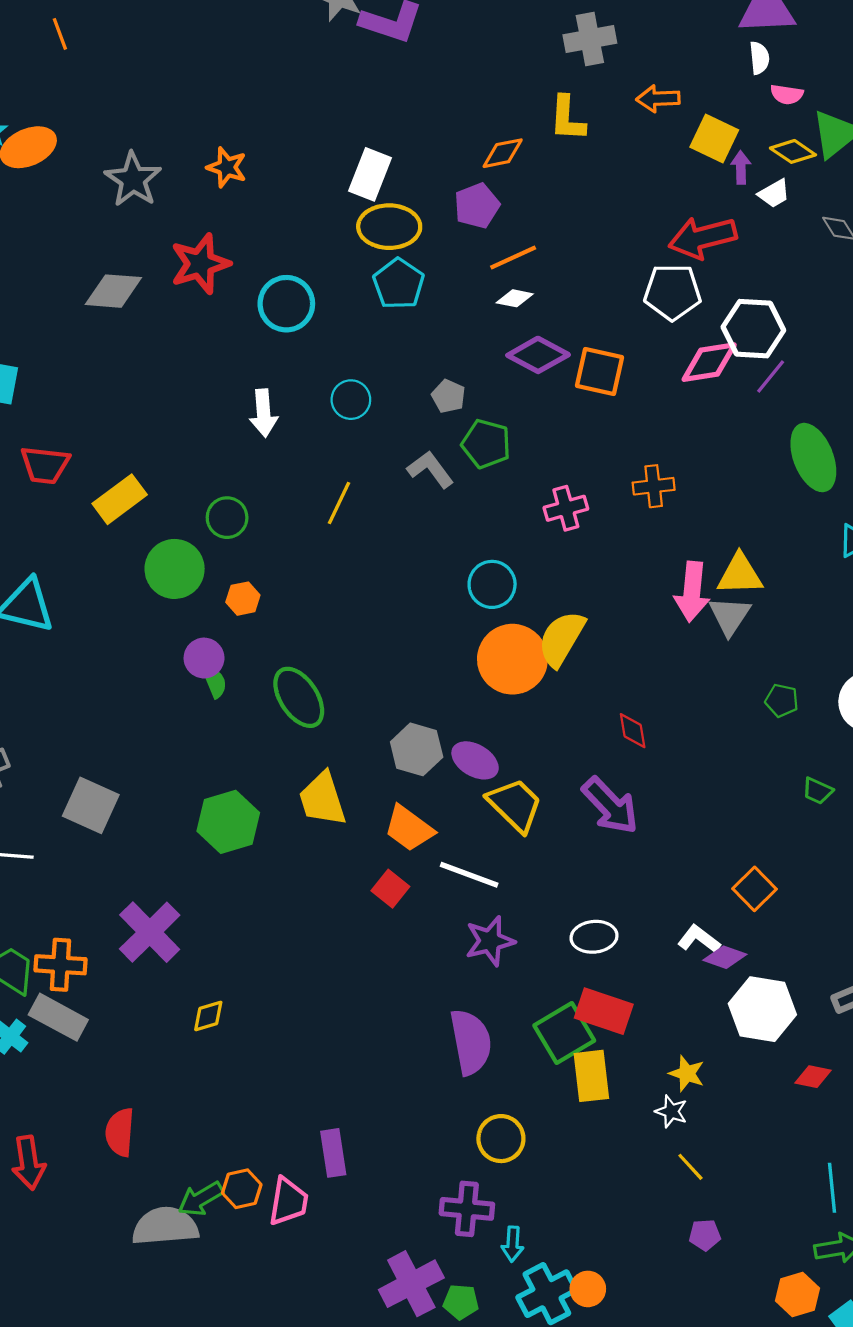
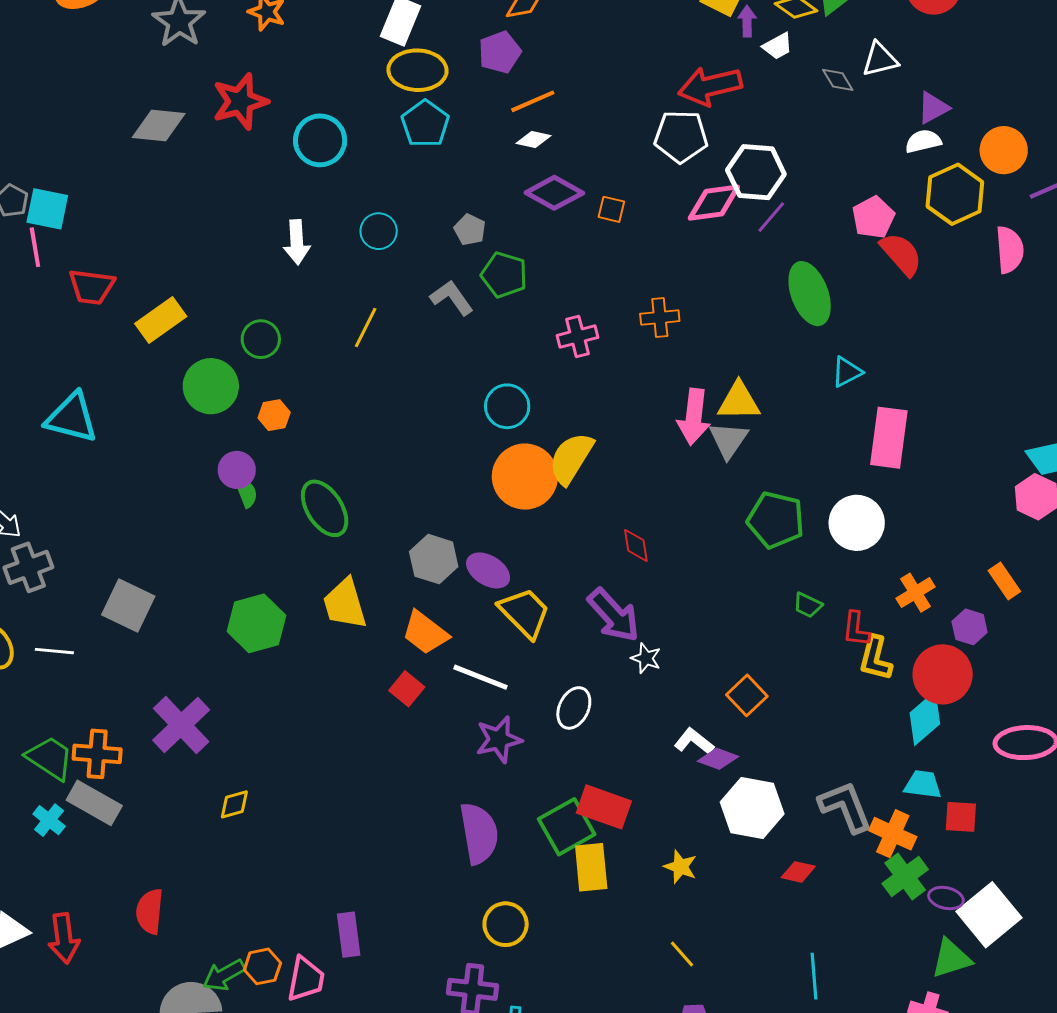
orange square: (599, 371) -> (611, 209), size x0.6
green pentagon: (782, 700) -> (776, 520), size x1.8
white ellipse: (594, 937) -> (574, 708), moved, turned -60
white star: (671, 1111) -> (646, 658), moved

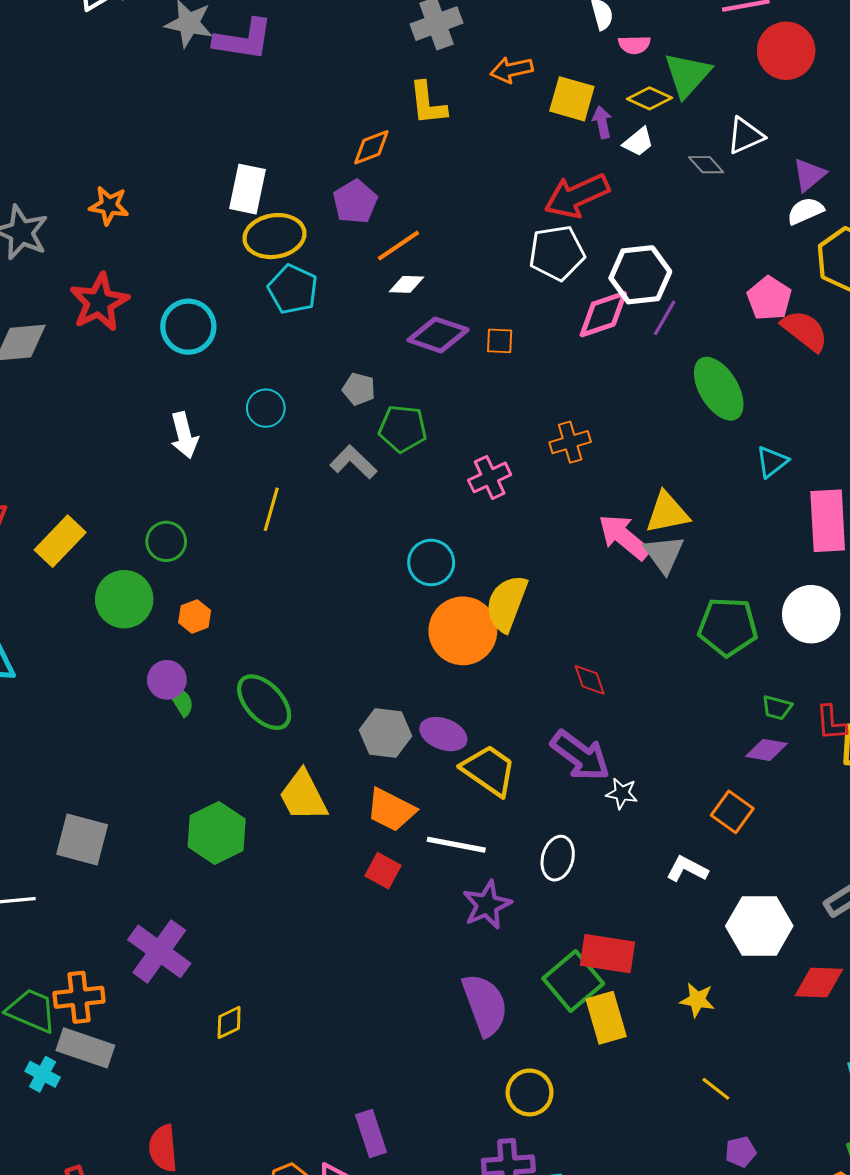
pink arrow: (694, 417) -> (624, 537), turned 134
purple diamond: (718, 759) -> (766, 750), moved
red diamond: (798, 872) -> (819, 982), size x1.4

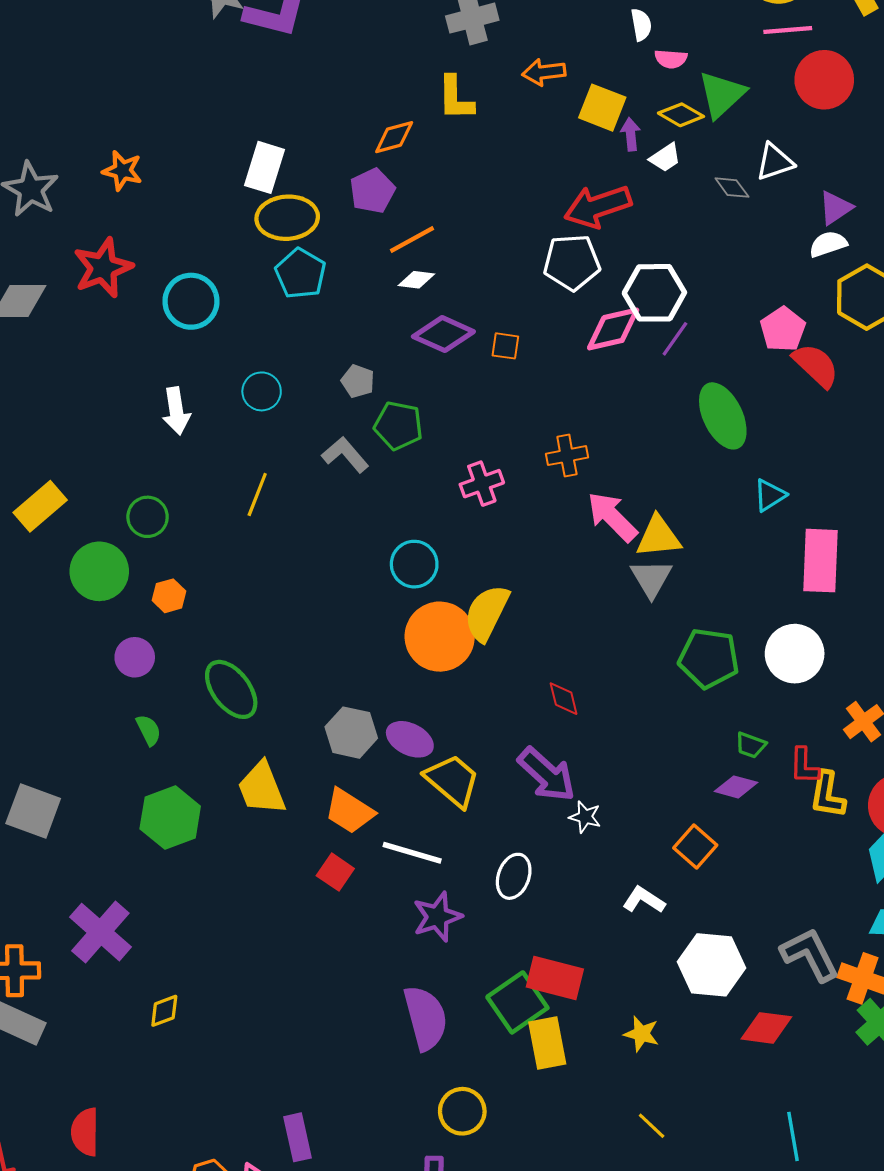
pink arrow: (624, 537) -> (612, 517), moved
green semicircle: (181, 701) -> (149, 730), moved

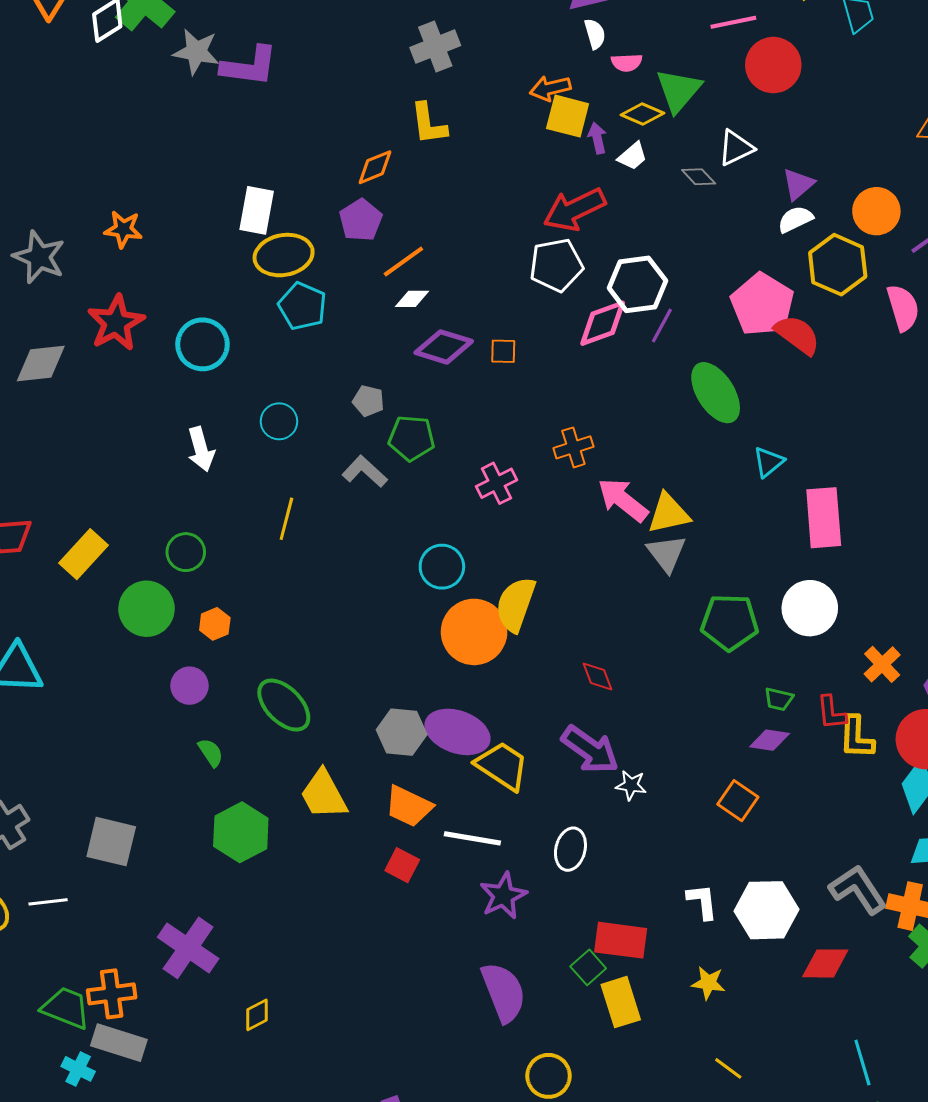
orange arrow: (544, 72) -> (550, 88), moved
pink pentagon: (783, 329) -> (762, 304), size x1.5
purple ellipse: (410, 739) -> (457, 732), size x1.4
white L-shape: (644, 900) -> (702, 902), moved, turned 57
green square: (517, 1002) -> (588, 967), size x0.6

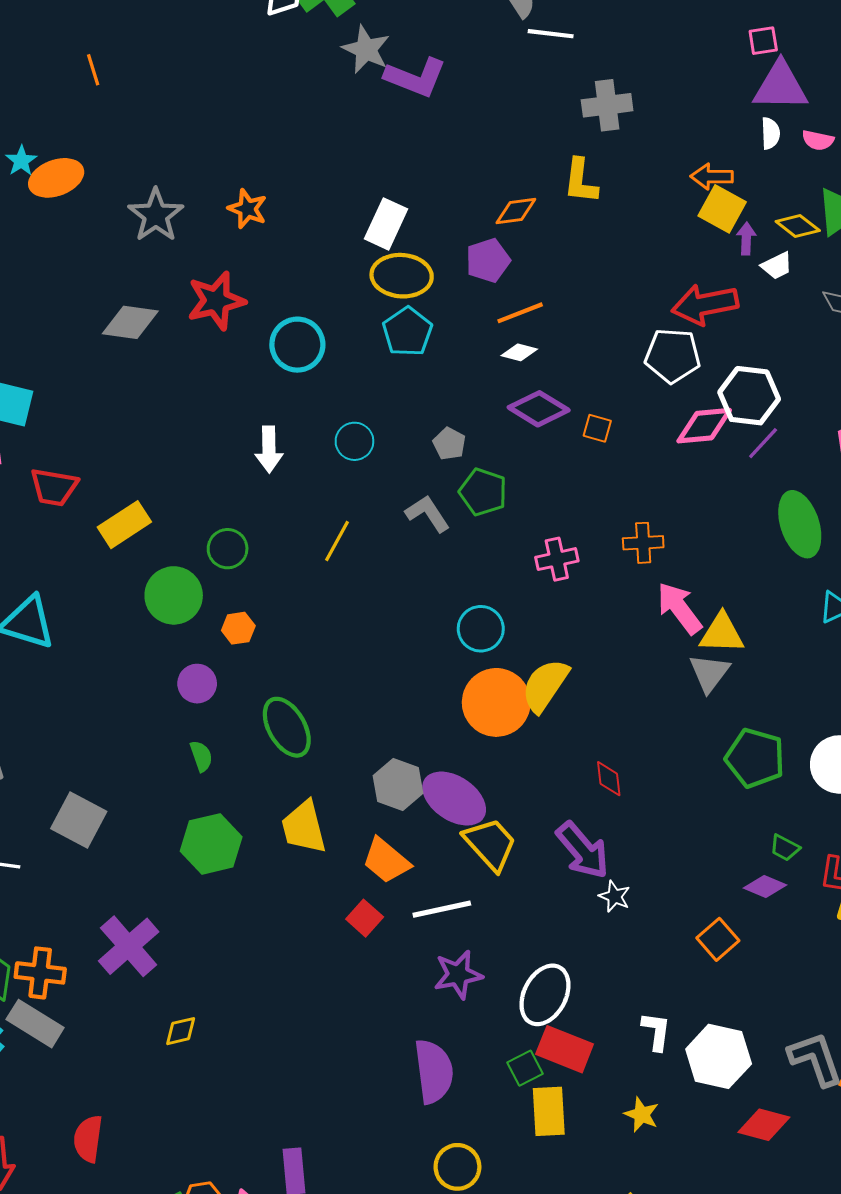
pink semicircle: (627, 63) -> (818, 140), moved
white line: (472, 838) -> (442, 909), turned -36
white ellipse: (570, 849) -> (545, 995), moved, size x1.4

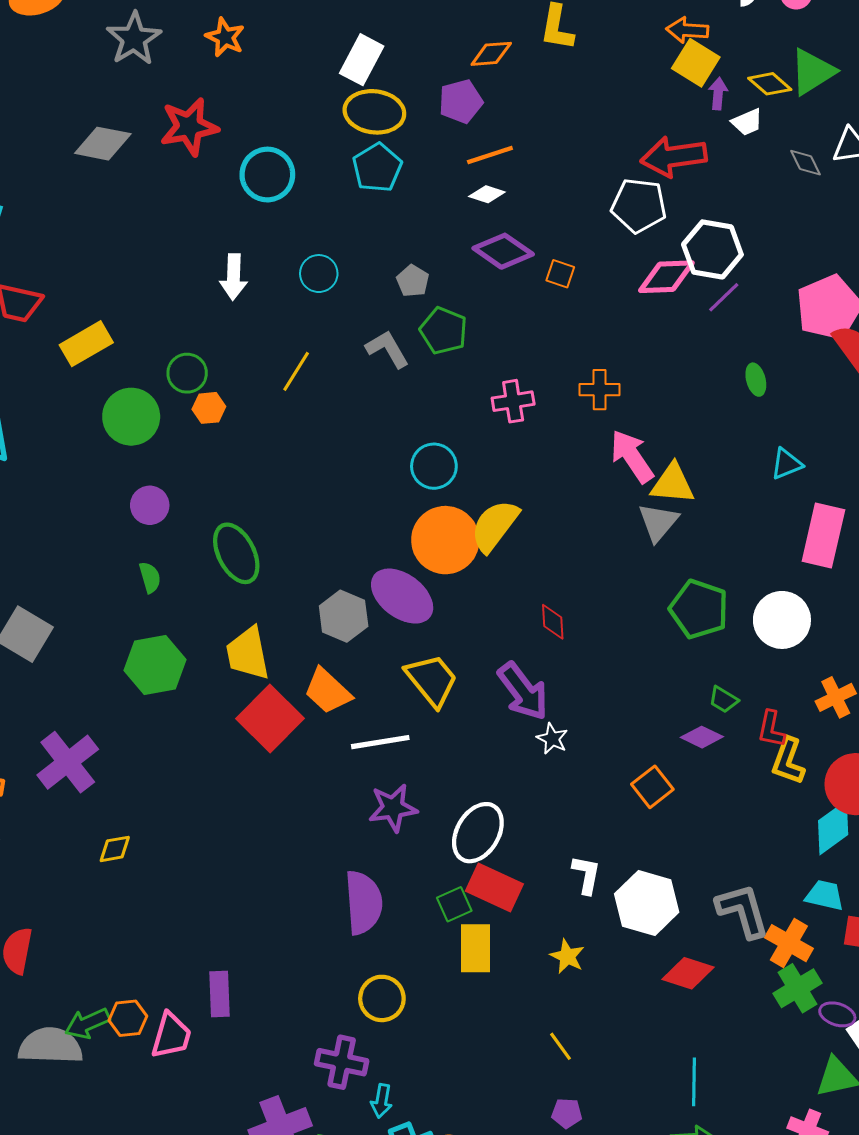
green ellipse: (800, 524) -> (756, 380), size x0.5
orange hexagon: (238, 628) -> (209, 408), moved
purple ellipse: (454, 799) -> (402, 596), moved
red square: (365, 918) -> (270, 719), moved, size x1.8

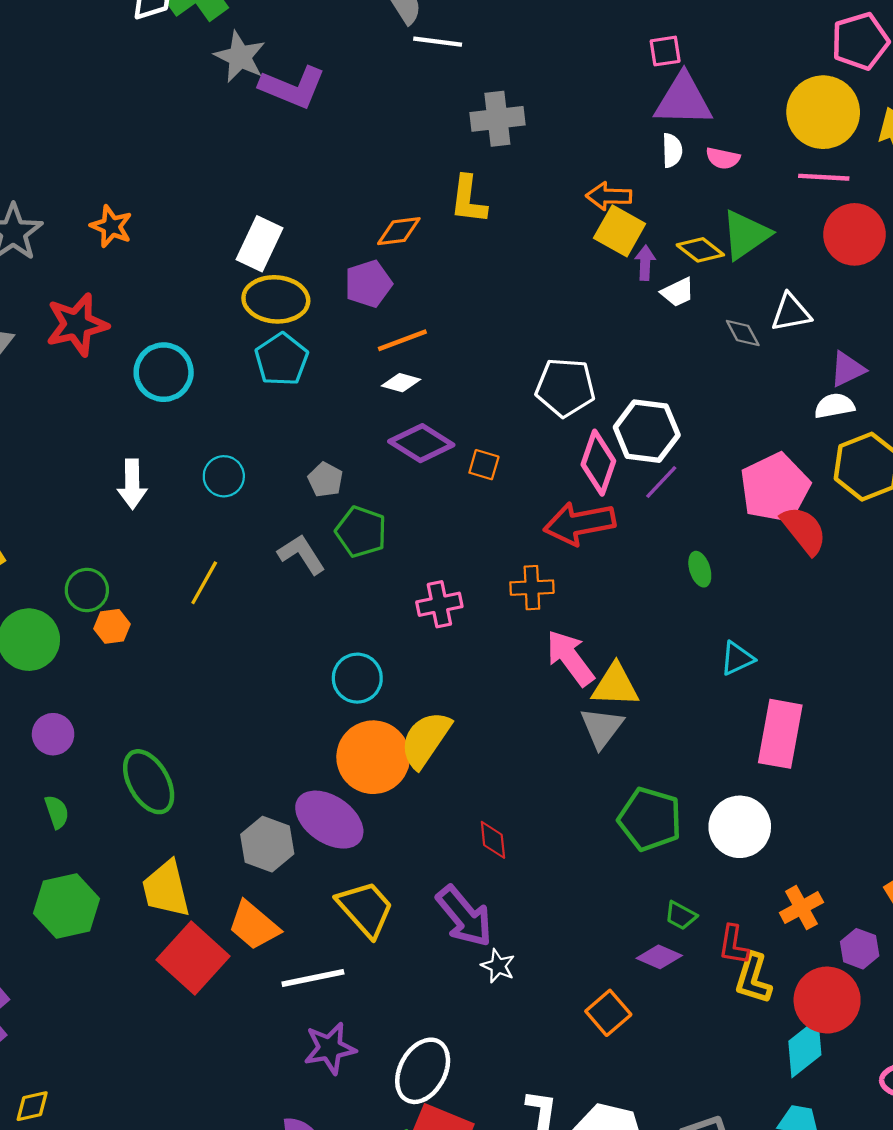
red arrow: (674, 157) -> (579, 523), moved
pink diamond: (666, 277) -> (598, 463), turned -66

